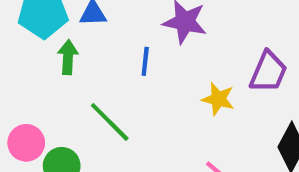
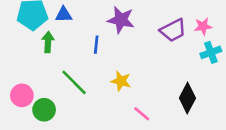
purple trapezoid: (268, 72) -> (173, 30), moved, turned 40
yellow star: (218, 99) -> (121, 81), moved

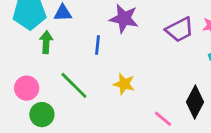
pink circle: (22, 95) -> (27, 88), moved
pink line: (142, 114) -> (163, 119), moved

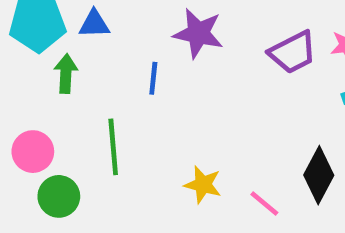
yellow star: (124, 84) -> (203, 185), moved
green line: (74, 85) -> (113, 147), turned 40

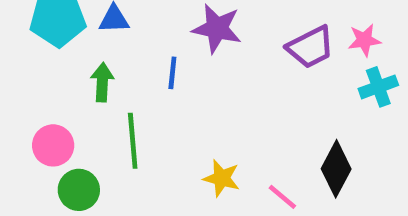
green arrow: (66, 74) -> (102, 82), moved

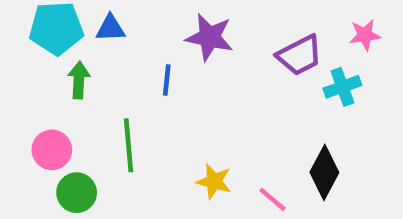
pink star: (364, 40) -> (365, 35), moved
green arrow: (102, 82) -> (79, 80), moved
cyan cross: (378, 87) -> (342, 87), moved

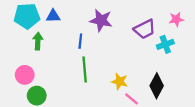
green line: (128, 145) -> (85, 69), moved
yellow star: (214, 181) -> (120, 81), moved

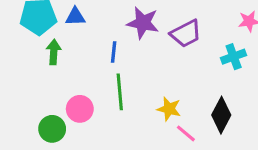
purple trapezoid: (145, 29) -> (186, 34), moved
pink circle: (25, 75) -> (80, 109), moved

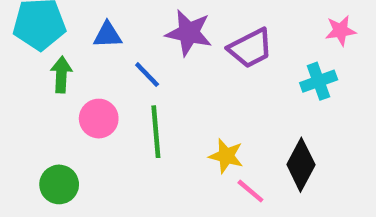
blue triangle: (75, 17) -> (108, 35), moved
blue line: (114, 52) -> (147, 75), turned -50
pink circle: (80, 109) -> (99, 119), moved

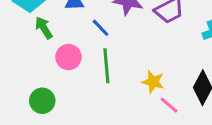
green arrow: (61, 75) -> (44, 28), turned -35

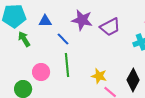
pink circle: (68, 57) -> (41, 72), moved

